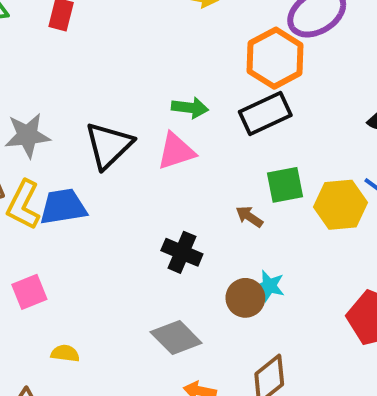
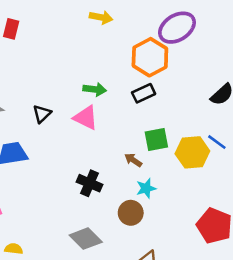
black rectangle: (265, 114) -> (144, 93), size x0.7
black triangle: (109, 145) -> (42, 114), size x0.6
pink triangle: (176, 151) -> (86, 118), turned 44
cyan star: (269, 286) -> (146, 188), moved, turned -30

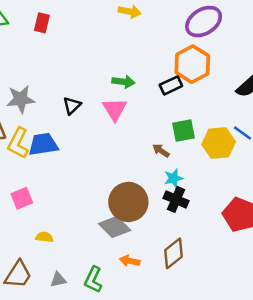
orange hexagon: (150, 57) -> (192, 64), moved
pink triangle: (86, 118) -> (115, 109), turned 32
black cross: (90, 183) -> (176, 199), moved
brown circle: (131, 213) -> (128, 202), moved, size x1.6

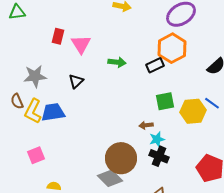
red rectangle: (42, 23) -> (58, 36), moved
pink triangle: (115, 109) -> (81, 44), moved
brown arrow: (161, 151) -> (146, 125), moved, turned -40

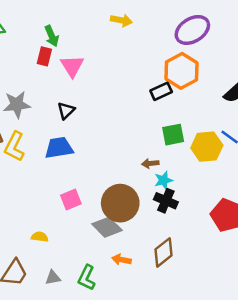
green arrow: (117, 62) -> (52, 36), moved, turned 60
blue trapezoid: (53, 112) -> (59, 148), moved
pink square: (36, 155) -> (71, 200), moved

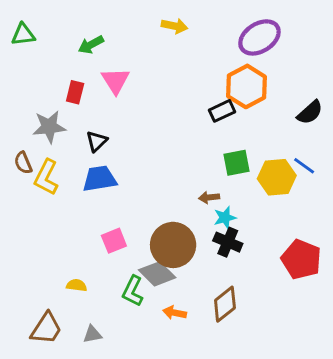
green arrow: (52, 36) -> (91, 45), turned 85
red rectangle: (44, 56) -> (75, 92), moved
black triangle: (66, 111) -> (97, 141), moved
green L-shape: (87, 278) -> (133, 291), moved

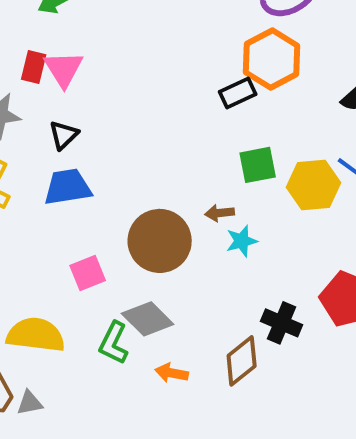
pink triangle: (115, 81) -> (64, 69), moved
black cross: (228, 242) -> (282, 323), moved
brown circle: (173, 245) -> (160, 241), moved
yellow semicircle: (77, 285) -> (36, 335), size x2.0
gray triangle: (92, 334) -> (30, 403), moved

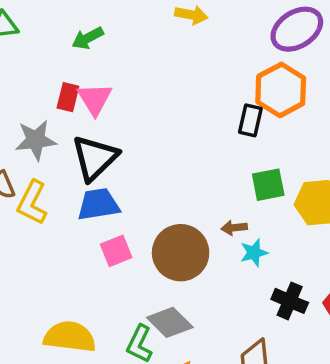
black rectangle: (238, 93) -> (250, 120), turned -52
black triangle: (64, 135) -> (95, 158), size x1.8
pink square: (88, 273) -> (116, 251), moved
black cross: (282, 323) -> (290, 301), moved

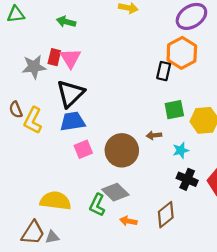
green arrow: (88, 38) -> (66, 22), turned 42
gray star: (36, 140) -> (34, 67), moved
cyan star: (254, 253) -> (181, 150), moved

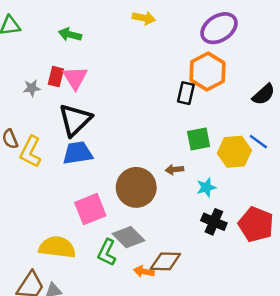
gray star: (34, 67) -> (32, 88), size x0.6
pink square: (83, 149) -> (90, 209), moved, size x1.4
brown diamond: (166, 215) -> (165, 261), moved, turned 40

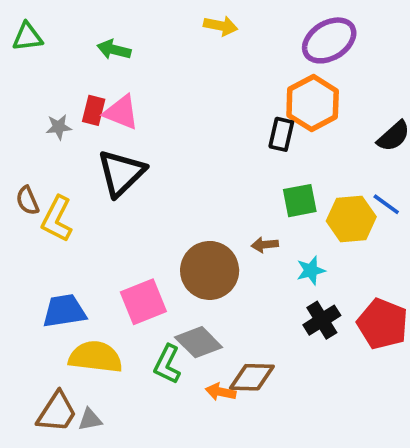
pink triangle: (75, 78) -> (121, 112), turned -36
blue trapezoid: (78, 153) -> (64, 311), moved
black cross: (214, 222) -> (322, 320), turned 35

